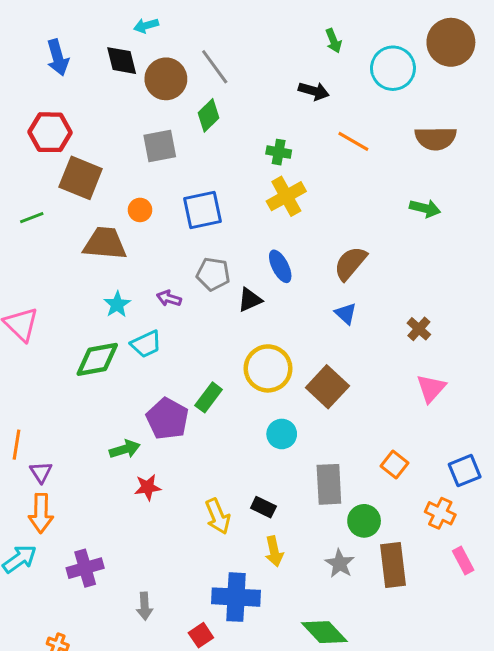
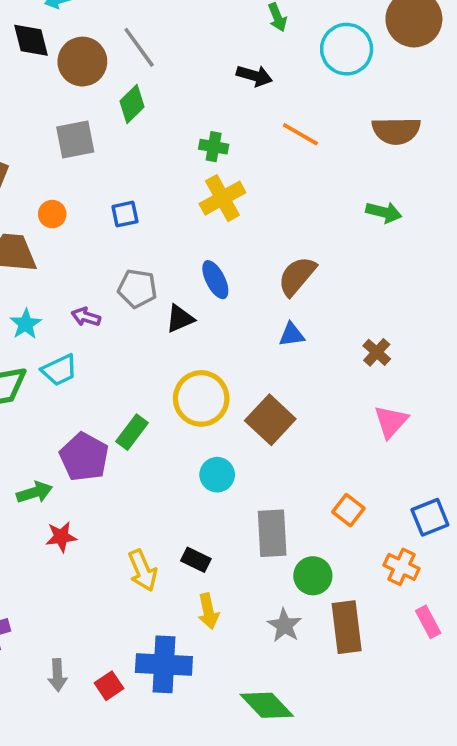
blue square: (202, 210) -> (125, 214), size x0.6
blue triangle: (346, 314) -> (292, 335), turned -50
red square: (201, 635) -> (109, 686), moved

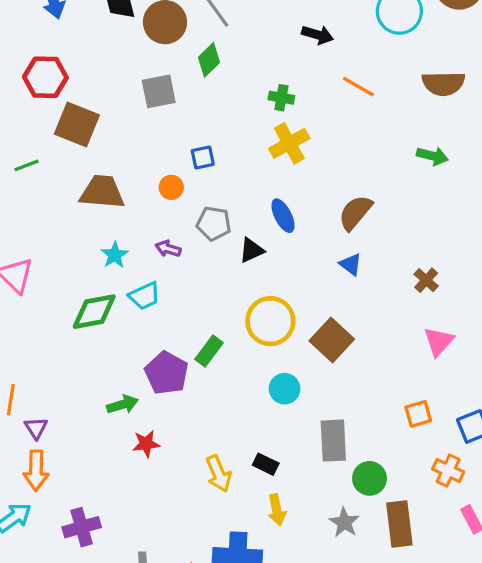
orange circle: (52, 214) -> (171, 187), moved
blue triangle: (292, 335) -> (351, 264), turned 45
orange square: (348, 510) -> (418, 414), moved, turned 36

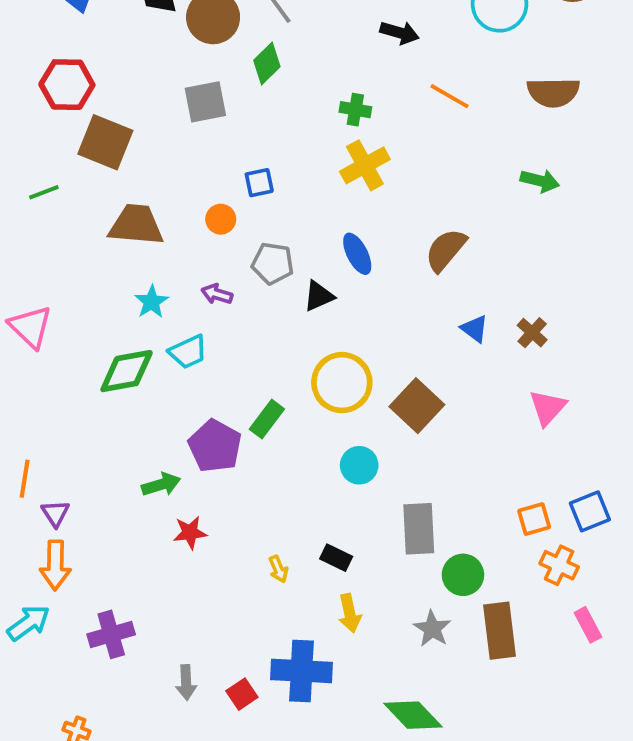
blue triangle: (351, 264) -> (475, 329), moved
orange square: (418, 414) -> (534, 519), moved
yellow arrow: (218, 474) -> (278, 569), size x0.6

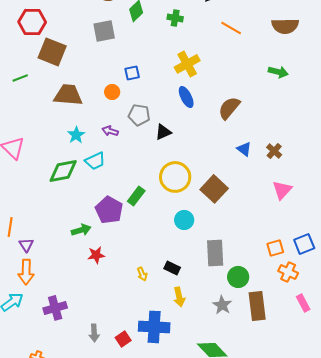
green cross: (355, 110) -> (175, 18), moved
blue ellipse: (357, 254) -> (186, 97), moved

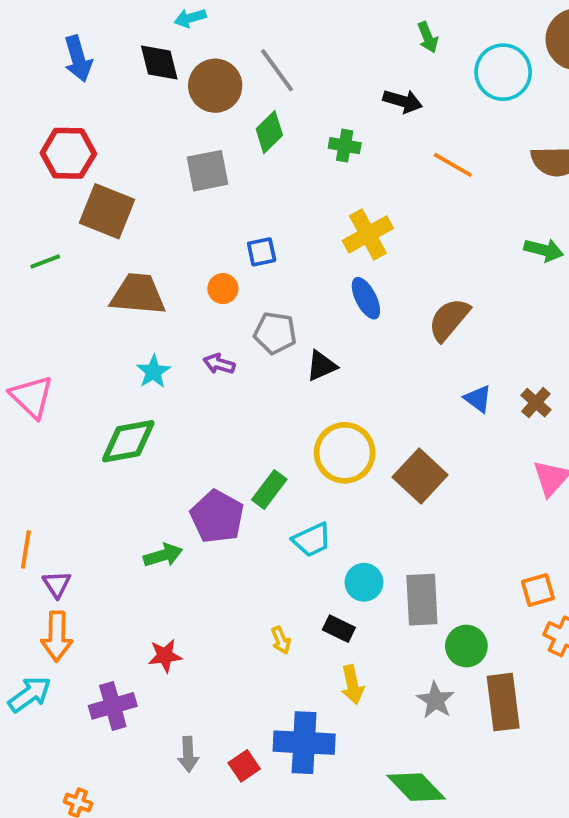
cyan trapezoid: (95, 161) -> (312, 540), moved
cyan circle: (184, 220) -> (364, 582), moved
red star: (96, 255) -> (165, 656), moved

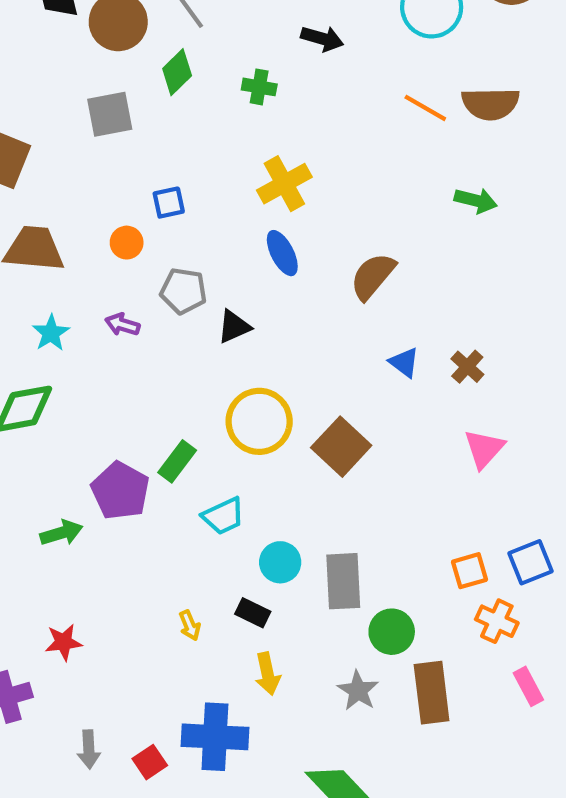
orange line: (453, 165) -> (425, 108), moved

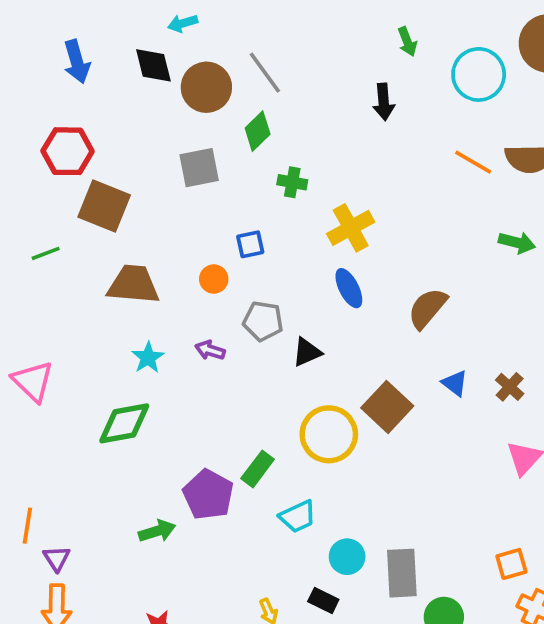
black arrow: (322, 39) -> (384, 102), turned 69
green cross: (259, 87) -> (292, 182), moved
brown square: (341, 447) -> (387, 407), moved

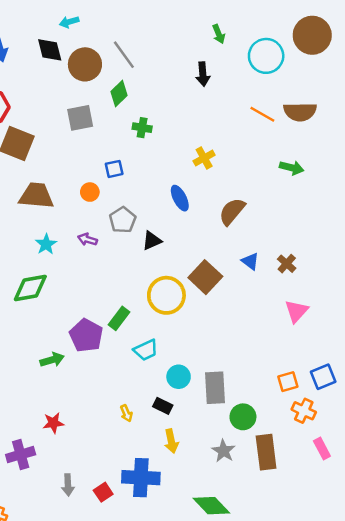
yellow cross: (351, 228) -> (204, 158), moved, size x0.7
gray pentagon: (263, 321) -> (123, 220), turned 30

